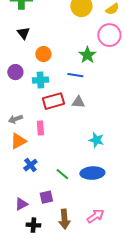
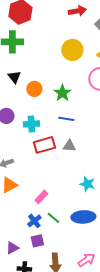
orange circle: (43, 54) -> (34, 89), moved
green star: (87, 55) -> (62, 93), moved
pink rectangle: (40, 128) -> (41, 197), moved, turned 48
blue cross: (30, 165) -> (34, 221), moved

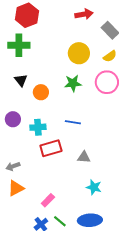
green star: (62, 93) -> (73, 83), moved, turned 30
gray triangle: (69, 146) -> (84, 157), moved

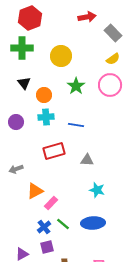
yellow circle: (79, 53) -> (61, 56), moved
green star: (73, 83) -> (76, 86), turned -30
cyan cross: (38, 127) -> (46, 117), moved
orange triangle: (16, 188) -> (35, 191), moved

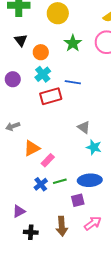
cyan cross: (46, 117) -> (43, 74), turned -35
red rectangle: (54, 151) -> (51, 96), moved
gray triangle: (87, 160) -> (84, 127), moved, turned 32
green line: (63, 224) -> (60, 181), turned -56
purple square: (47, 247) -> (78, 200), moved

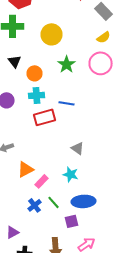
cyan cross: (43, 74) -> (36, 95), turned 35
cyan star: (94, 147) -> (70, 174), moved
green line: (60, 181) -> (54, 202), turned 64

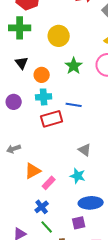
green line: (54, 202) -> (47, 227), moved

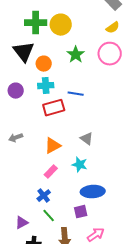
green cross: (20, 28) -> (36, 23), moved
black triangle: (22, 63) -> (24, 52), size x1.6
orange triangle: (33, 171) -> (53, 146), moved

